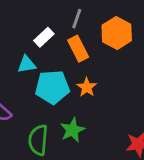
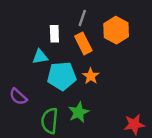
white rectangle: (44, 37) -> (54, 34), turned -49

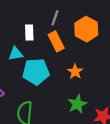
orange star: (91, 76) -> (75, 72), moved
green star: (79, 112) -> (77, 104), moved

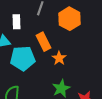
orange rectangle: (56, 41) -> (43, 42), moved

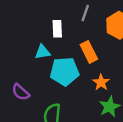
orange star: (59, 58) -> (101, 82), moved

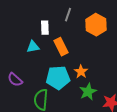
orange rectangle: (89, 52) -> (61, 47), moved
cyan pentagon: (65, 71) -> (58, 78), moved

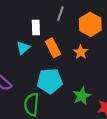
cyan triangle: (33, 47) -> (23, 48), turned -32
orange star: (81, 72) -> (81, 52), moved

